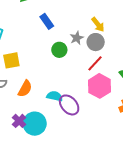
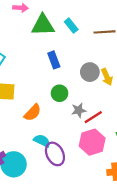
gray star: (77, 38) -> (79, 110), moved
gray circle: (96, 42) -> (90, 72), moved
orange semicircle: (25, 89) -> (33, 113), moved

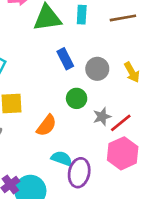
cyan rectangle: (71, 26) -> (82, 15), turned 48
gray circle: (90, 72) -> (97, 69), moved
purple ellipse: (55, 154) -> (79, 173), turned 45

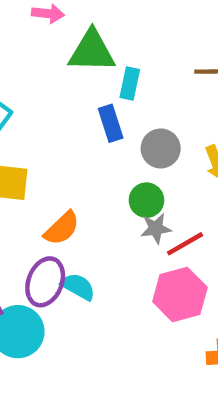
cyan rectangle: (82, 15) -> (130, 84), moved
green circle: (77, 98) -> (146, 200), moved
purple ellipse: (79, 173) -> (45, 282), moved

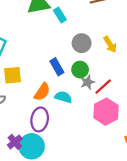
cyan rectangle: (130, 84) -> (60, 15), turned -32
blue rectangle: (111, 123) -> (57, 67), moved
cyan semicircle: (78, 287) -> (63, 97), moved

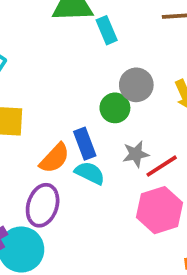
blue rectangle: (57, 67) -> (85, 144), moved
green circle: (80, 70) -> (115, 108), moved

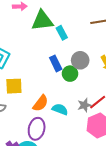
blue rectangle: (85, 144) -> (56, 63), moved
gray star: (136, 154) -> (84, 105), moved

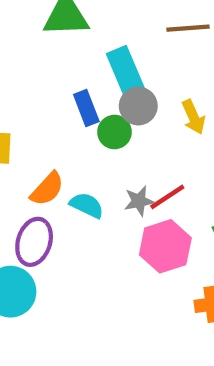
cyan rectangle: (62, 33) -> (126, 73), moved, size x1.6

